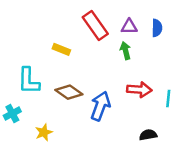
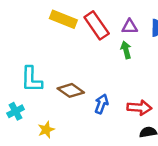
yellow rectangle: (61, 49) -> (63, 19), moved, size x1.5
red arrow: (139, 90) -> (139, 108), moved
blue arrow: (100, 106) -> (101, 104), size x0.7

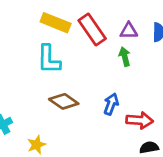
cyan L-shape: (31, 79) -> (49, 59), moved
blue arrow: (101, 104) -> (111, 104), moved

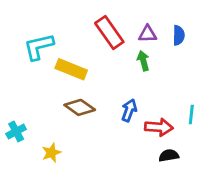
yellow rectangle: (56, 23) -> (71, 69), moved
cyan L-shape: (49, 59) -> (39, 47), moved, turned 76

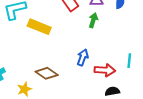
green arrow: (143, 61) -> (93, 20), turned 32
brown diamond: (80, 107) -> (47, 73), moved

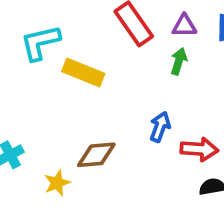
brown diamond: (47, 73) -> (96, 155), turned -40

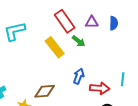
green arrow: (179, 61) -> (79, 41), moved, turned 112
yellow rectangle: (83, 73) -> (55, 47), moved, turned 30

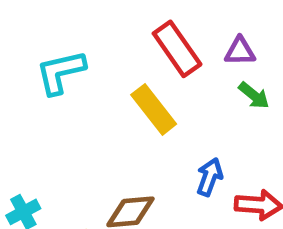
green arrow: (79, 41) -> (254, 95), moved

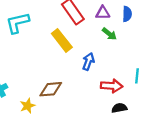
blue arrow: (210, 177) -> (88, 61), moved

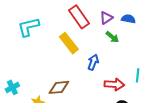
purple triangle: (103, 13) -> (106, 18), turned -32
blue semicircle: (127, 14) -> (128, 19), turned -80

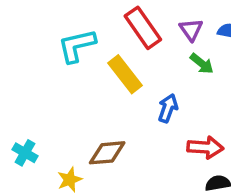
purple triangle: (106, 18) -> (191, 30), turned -32
cyan L-shape: (29, 27) -> (77, 46), moved
cyan cross: (12, 87) -> (25, 153), turned -32

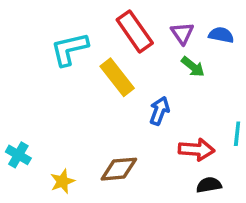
brown diamond: (107, 153) -> (119, 169), moved

